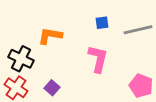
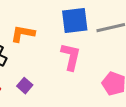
blue square: (102, 23) -> (75, 21), size x2.0

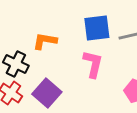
purple square: (25, 86) -> (47, 93), size x1.8

